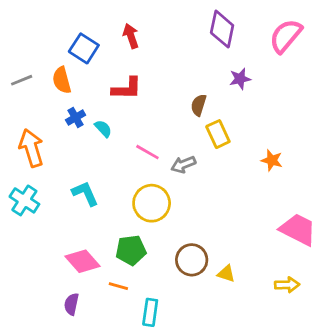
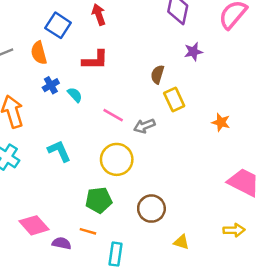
pink diamond: (82, 261) -> (34, 225), moved
yellow triangle: (226, 274) -> (181, 242), moved
purple semicircle: (71, 304) -> (62, 243), moved, turned 90

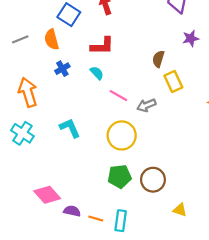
cyan semicircle: (75, 95) -> (97, 73), moved
green pentagon: (99, 200) -> (120, 176), moved
orange line: (88, 231) -> (96, 219), moved

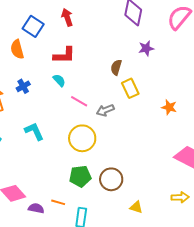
blue cross: (62, 69) -> (23, 86), moved
orange line: (96, 219) -> (58, 202), moved

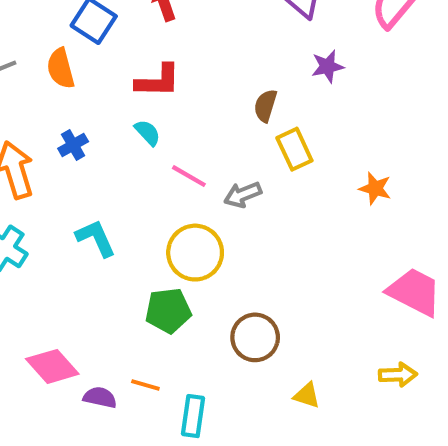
green pentagon: (80, 176) -> (168, 311), moved

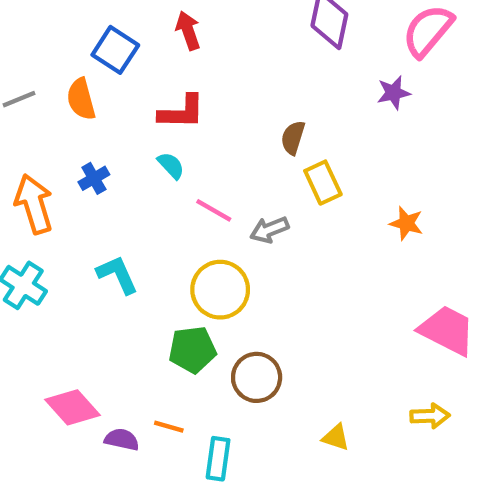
purple star: (328, 66) -> (394, 93), moved
brown circle: (255, 337) -> (257, 377), moved

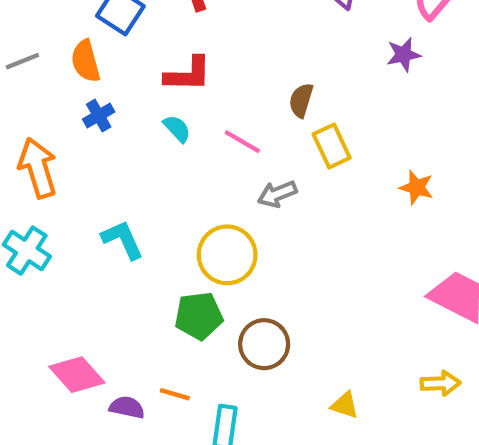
blue cross: (94, 178) -> (99, 116), moved
pink line: (214, 210) -> (242, 142), moved

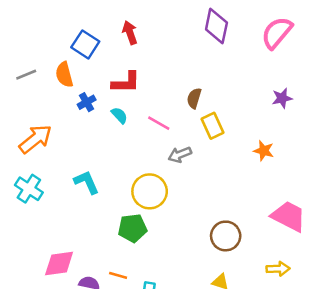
purple star: (403, 55) -> (282, 98), moved
blue cross: (99, 116) -> (87, 102), moved
orange arrow: (38, 168) -> (35, 139), turned 68
brown circle: (264, 344) -> (226, 236), moved
pink diamond: (77, 375) -> (59, 264), turned -56

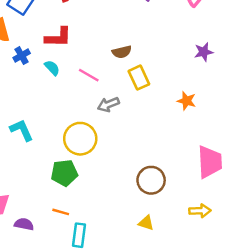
brown semicircle: (194, 98) -> (122, 52), turned -120
pink trapezoid: (289, 216) -> (210, 162), turned 60
orange line: (118, 275) -> (61, 212), moved

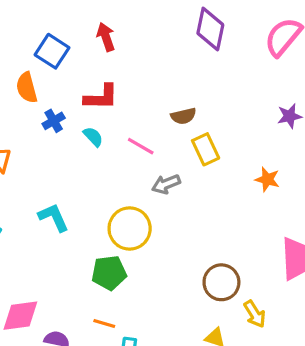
yellow arrow: (200, 211) -> (255, 314), moved, turned 60

